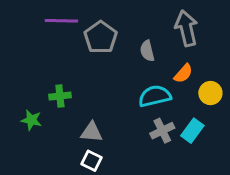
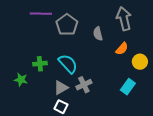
cyan semicircle: (155, 96) -> (68, 64), moved, turned 60
gray cross: (162, 131) -> (84, 85), moved
gray triangle: (92, 132) -> (61, 88), turned -35

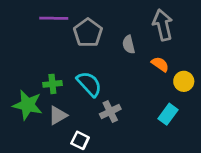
orange semicircle: (122, 49) -> (160, 64), turned -96
green star: (21, 80) -> (28, 105), size x1.6
gray triangle: (61, 88) -> (58, 115), moved

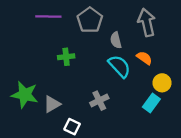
gray pentagon: (88, 33) -> (90, 20), moved
yellow circle: (184, 81) -> (162, 83), moved
green cross: (52, 84) -> (66, 57), moved
cyan semicircle: (89, 84) -> (119, 66), moved

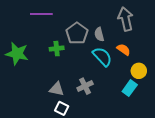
gray pentagon: (90, 20) -> (77, 33), moved
green star: (25, 95) -> (17, 54), moved
gray triangle: (52, 104) -> (57, 89), moved, turned 42

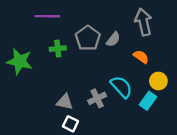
gray semicircle: (99, 34) -> (113, 39), turned -128
green cross: (57, 49) -> (58, 49), moved
cyan semicircle: (102, 57) -> (121, 87), moved

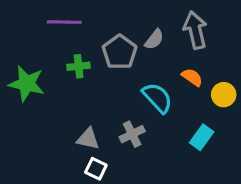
gray semicircle: (113, 39) -> (154, 39), moved
yellow circle: (158, 81) -> (224, 95), moved
cyan semicircle: (121, 87) -> (157, 98), moved

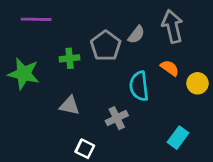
purple line: (64, 22) -> (36, 19), moved
cyan semicircle: (157, 98) -> (139, 86), turned -144
cyan rectangle: (202, 137) -> (178, 138), moved
gray triangle: (88, 139) -> (70, 106), moved

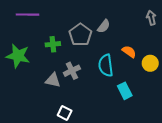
gray arrow: (172, 26) -> (151, 18), moved, size x0.6
gray cross: (117, 118) -> (72, 71), moved
cyan rectangle: (178, 138) -> (125, 91), moved, turned -63

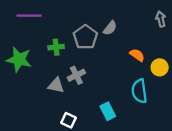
cyan semicircle: (106, 65) -> (139, 91), moved
cyan rectangle: (125, 91) -> (108, 111), moved

